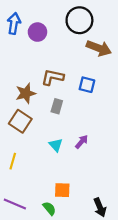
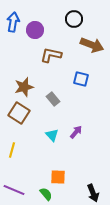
black circle: (79, 20) -> (74, 19), size x0.7
brown L-shape: (53, 77) -> (51, 55), moved
gray rectangle: (57, 106) -> (53, 99), turned -56

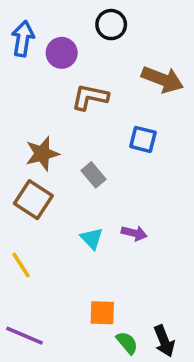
black circle: (74, 19) -> (111, 25), moved
purple arrow: (76, 132) -> (134, 233), turned 64
yellow line: (12, 150) -> (21, 265), turned -49
green semicircle: (46, 194) -> (127, 343), moved

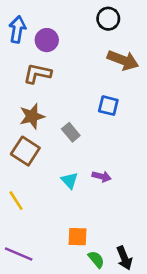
black circle: (111, 25) -> (108, 19), moved
brown L-shape: (90, 97) -> (37, 73), moved

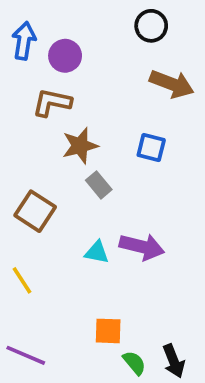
brown star: (32, 116) -> (80, 146), moved
purple arrow: (102, 176) -> (142, 247), size x1.6
cyan triangle: (69, 180) -> (97, 252), turned -36

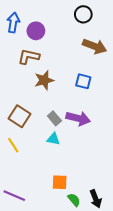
gray rectangle: (99, 185) -> (54, 118), moved
purple arrow: (142, 247) -> (78, 118), moved
yellow line: (22, 280) -> (13, 145), moved

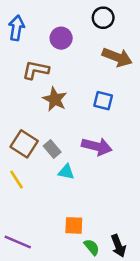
purple circle: (36, 31) -> (61, 38), moved
brown star: (44, 80) -> (55, 99), turned -30
gray rectangle: (54, 118) -> (52, 149), moved

